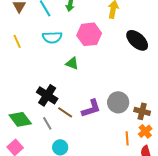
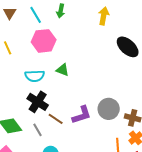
pink hexagon: (89, 34) -> (44, 41), moved
cyan semicircle: (52, 37) -> (35, 76), moved

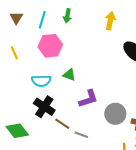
cyan line: (36, 15) -> (42, 20), turned 48
purple L-shape: (82, 115) -> (88, 99), moved
gray line: (38, 130) -> (81, 135), moved, turned -40

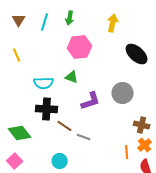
pink hexagon: (50, 46) -> (80, 47), moved
black cross: (44, 107) -> (47, 109), turned -30
gray circle: (115, 114) -> (123, 93), moved

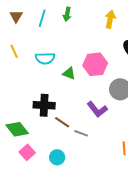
pink hexagon: (80, 47) -> (95, 64), moved
cyan semicircle: (44, 83) -> (45, 58), moved
purple L-shape: (91, 101) -> (97, 109), moved, turned 70
pink square: (15, 161) -> (27, 152), moved

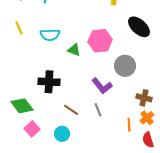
brown line: (62, 122) -> (71, 110), moved
gray line: (81, 133) -> (98, 110), moved, turned 48

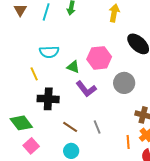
yellow line: (19, 28) -> (34, 74), moved
purple L-shape: (102, 86) -> (86, 89), moved
cyan circle: (62, 134) -> (71, 151), moved

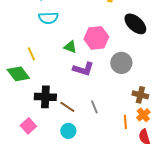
cyan semicircle: (49, 52) -> (48, 18), moved
purple L-shape: (86, 89) -> (83, 69), turned -35
black cross: (48, 99) -> (45, 97), moved
green diamond: (21, 123) -> (18, 74), moved

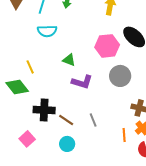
pink hexagon: (96, 38) -> (107, 46), moved

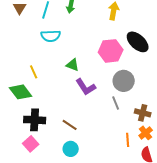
purple L-shape: (82, 82) -> (86, 87), turned 40
black cross: (44, 110) -> (35, 120), moved
gray line: (93, 120) -> (116, 103), moved

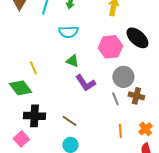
cyan semicircle: (51, 36) -> (68, 32), moved
brown cross: (143, 113) -> (136, 96), moved
orange line: (128, 140) -> (120, 131), moved
pink square: (31, 144) -> (21, 139), moved

